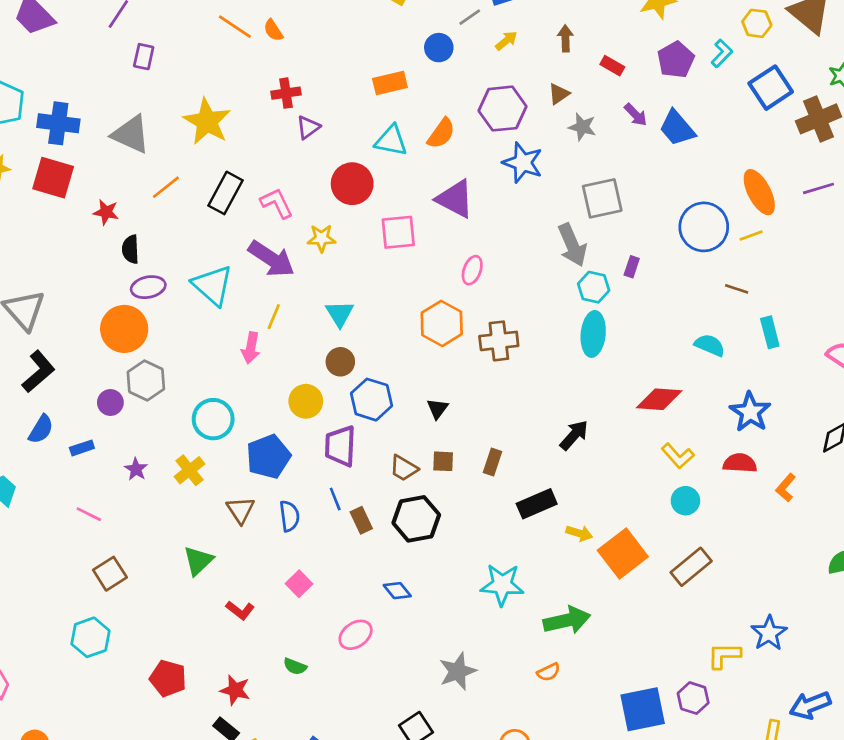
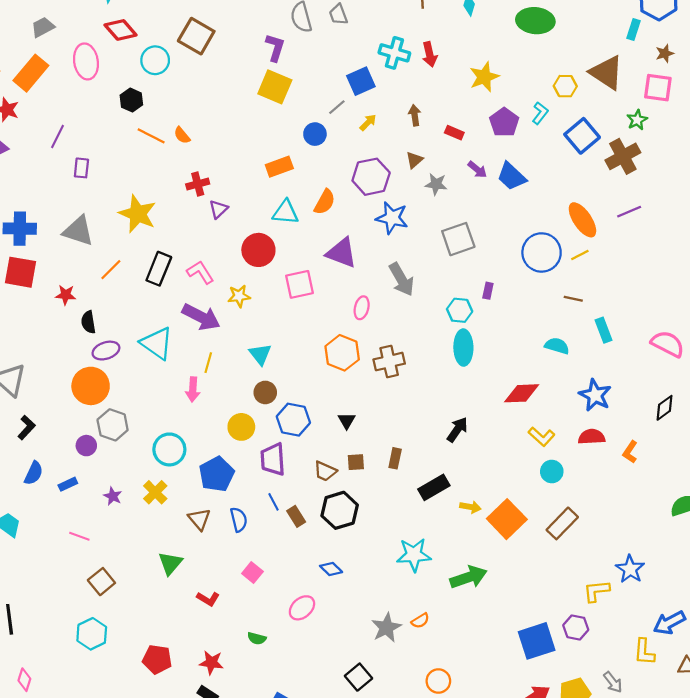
gray arrow: (572, 245) -> (402, 279), moved
black L-shape: (38, 372) -> (26, 427), size x0.7
orange semicircle: (549, 672) -> (420, 621), moved

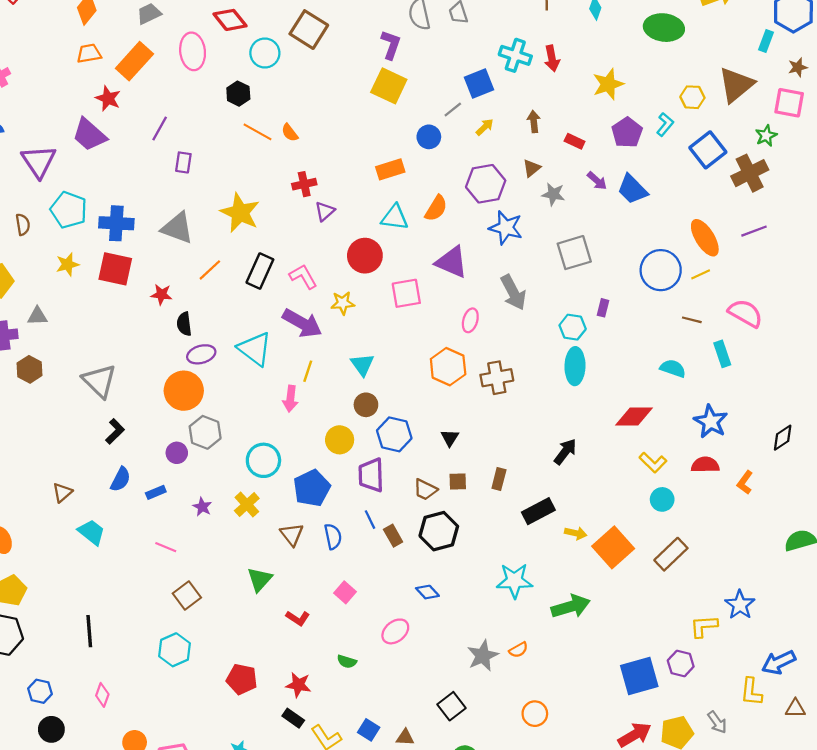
brown triangle: (607, 73) -> (736, 85), turned 45
pink semicircle: (668, 344) -> (745, 313), moved

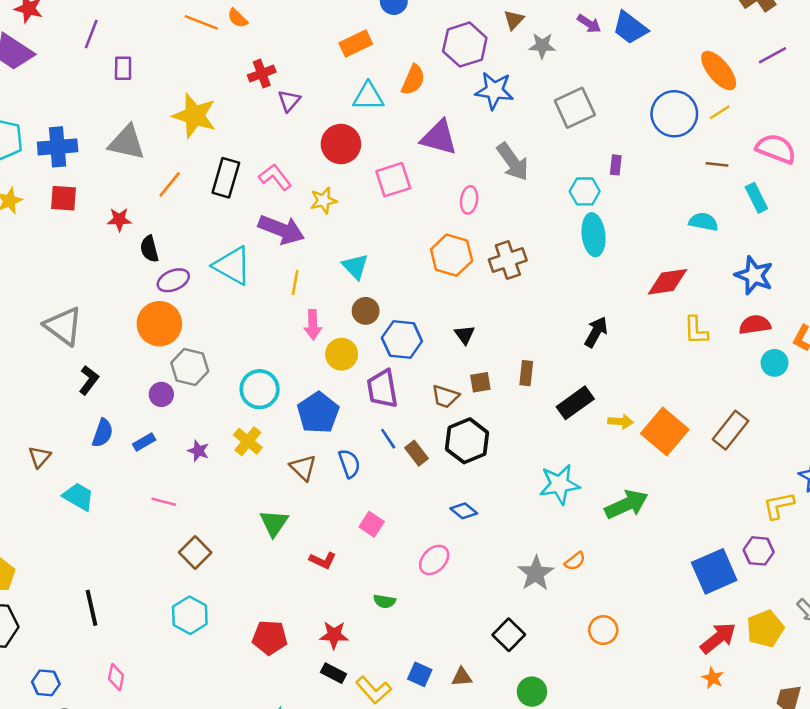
red square: (115, 269) -> (64, 198), size x0.7
pink arrow: (290, 399) -> (313, 325), moved
yellow L-shape: (653, 463) -> (696, 330), turned 52
cyan circle: (662, 499) -> (775, 363), moved

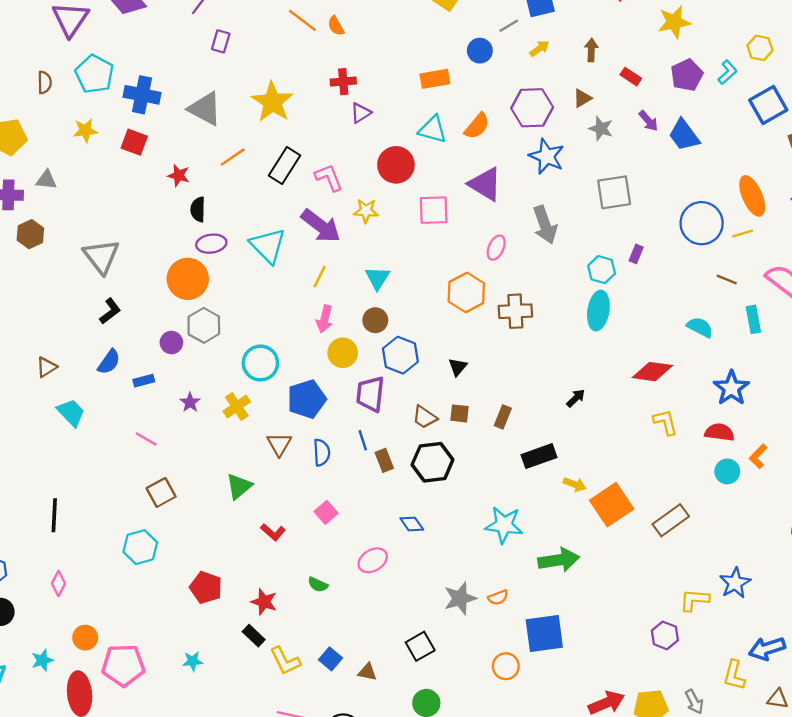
yellow L-shape: (696, 330) -> (665, 422), turned 152
black arrow: (596, 332) -> (576, 398), size x0.7
blue square: (714, 571) -> (544, 633), moved

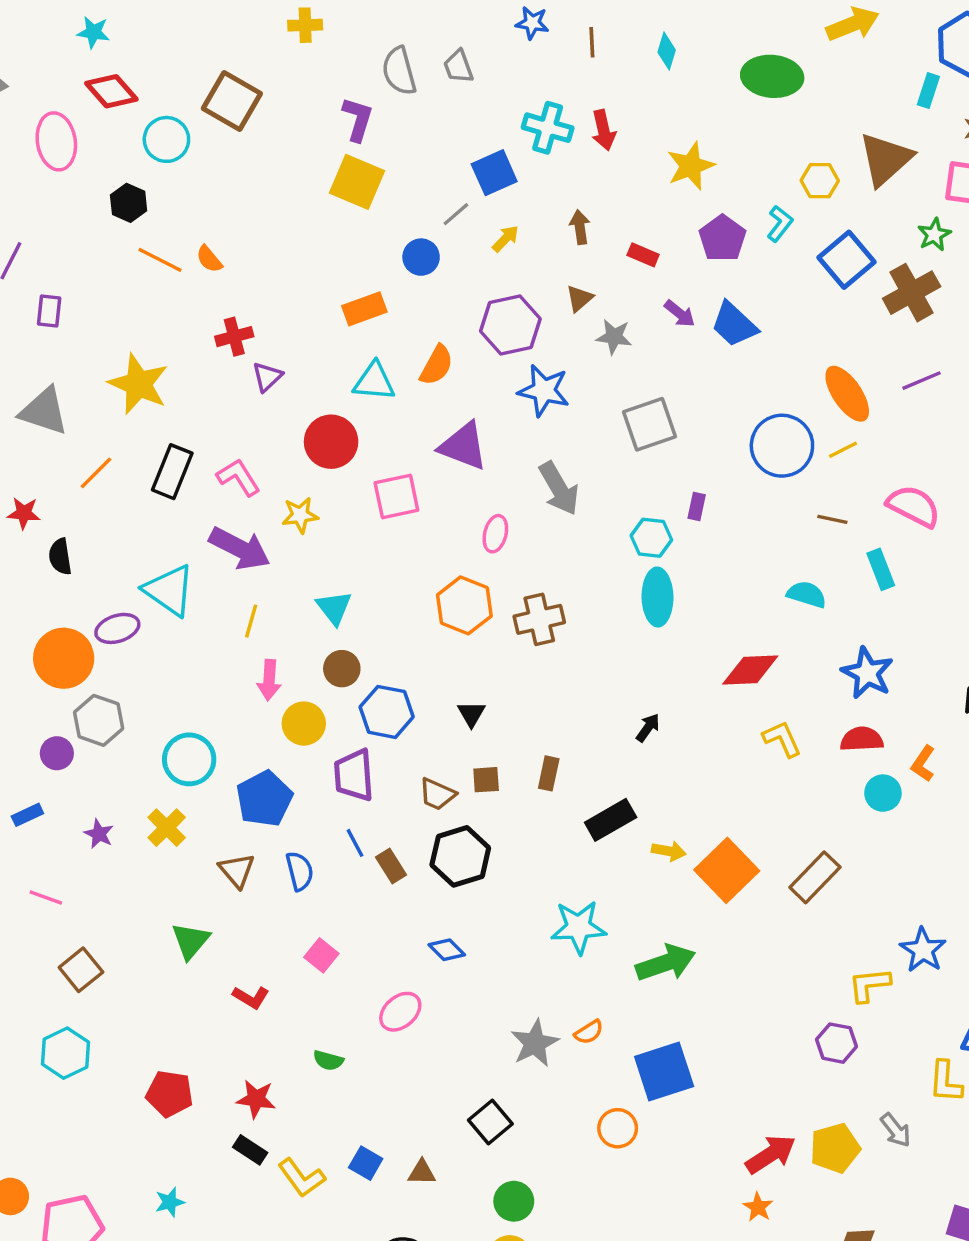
purple ellipse: (211, 244) -> (117, 628), moved

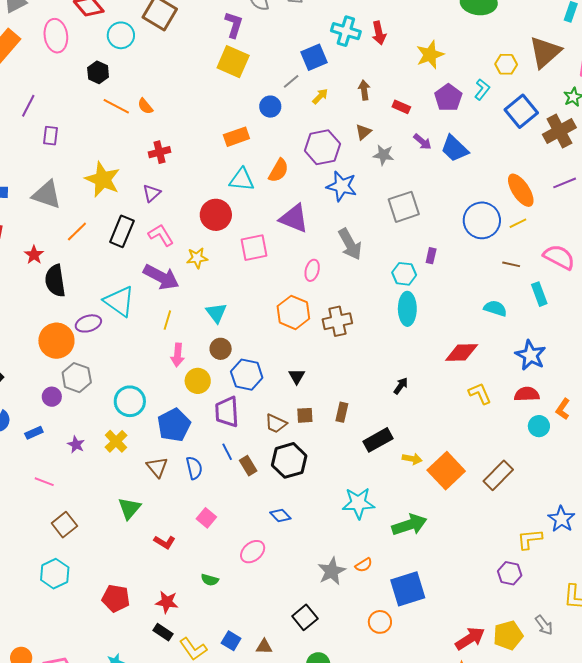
purple triangle: (267, 377) -> (152, 193), moved
red star: (24, 513) -> (34, 255), turned 30
black semicircle: (60, 557) -> (55, 281), size x1.5

